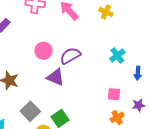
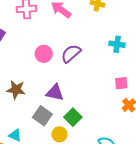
cyan cross: (117, 55) -> (117, 44), turned -35
purple triangle: (56, 77) -> (55, 93), moved

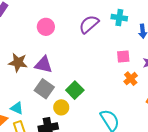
purple semicircle: (71, 54) -> (89, 24), moved
purple triangle: (55, 93) -> (44, 65), moved

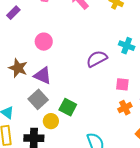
purple semicircle: (89, 24) -> (97, 59), moved
pink circle: (46, 27) -> (44, 42), moved
green square: (75, 90) -> (68, 107), turned -30

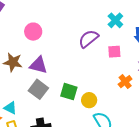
cyan cross: (127, 46) -> (115, 20), turned 35
pink square: (122, 84) -> (114, 52), moved
yellow circle: (51, 121) -> (89, 100), moved

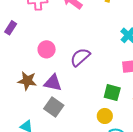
purple semicircle: (89, 39) -> (80, 57), moved
green square: (69, 92) -> (112, 93), moved

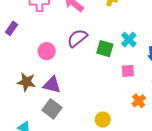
purple semicircle: (80, 57) -> (77, 38), moved
green square: (112, 93) -> (105, 49), moved

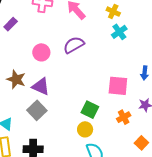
cyan cross: (129, 40) -> (119, 32), moved
green square: (105, 49) -> (90, 110), moved
pink square: (128, 71) -> (118, 86), size x1.5

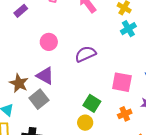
purple semicircle: (74, 45) -> (85, 54), moved
brown star: (16, 79) -> (19, 83), moved

